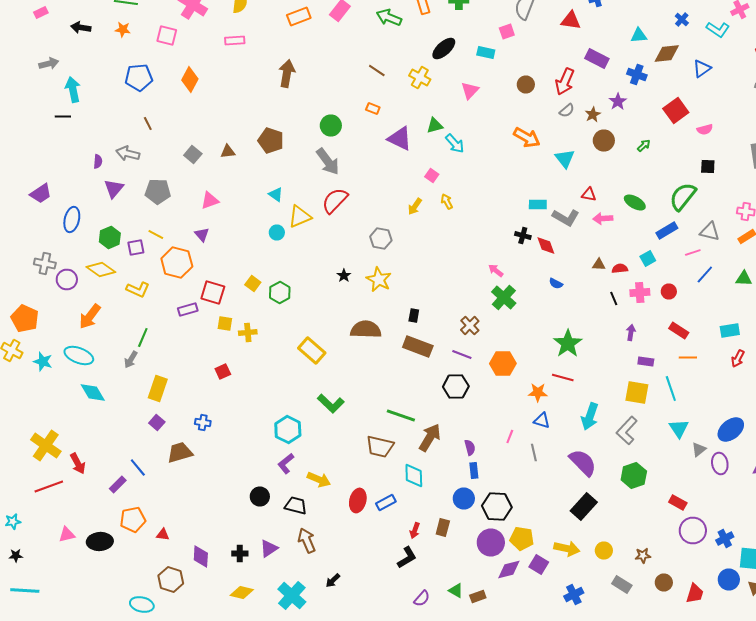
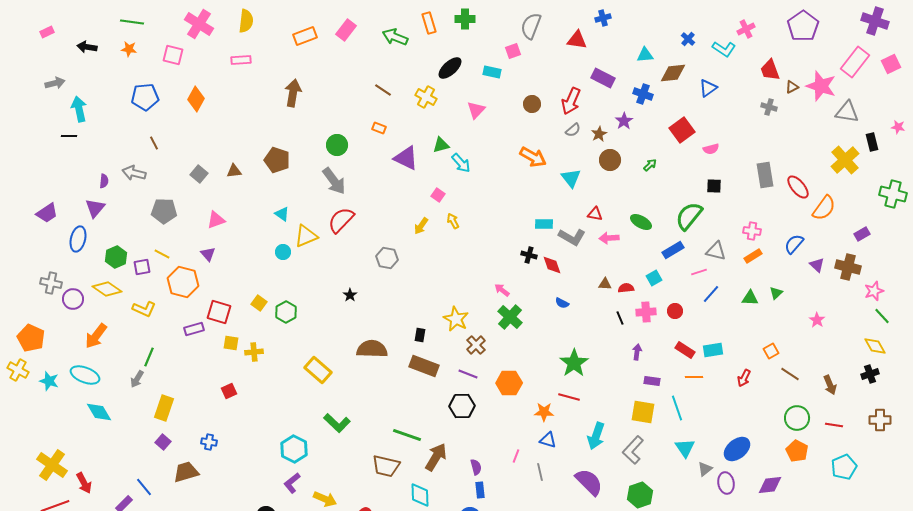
purple triangle: (114, 188) -> (95, 208), moved
yellow star: (379, 280) -> (456, 319), moved
cyan rectangle: (730, 330) -> (713, 350), moved

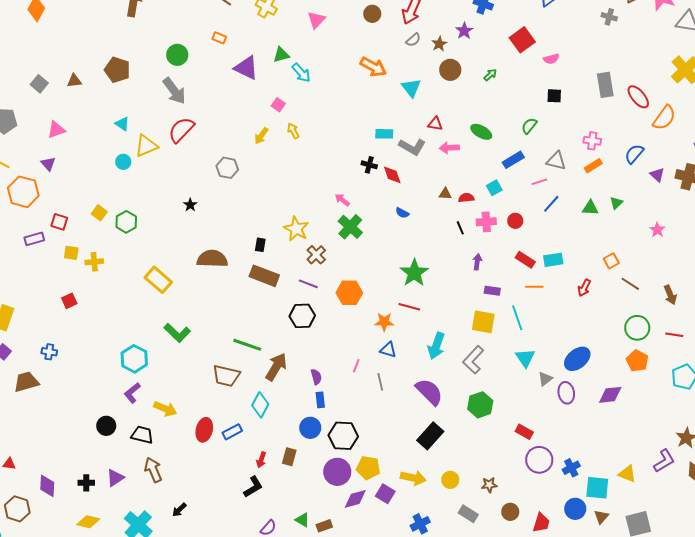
green semicircle: (689, 216) -> (529, 126), size x0.6
red square: (219, 312) -> (59, 222), size x0.7
cyan diamond: (420, 495) -> (260, 405), turned 30

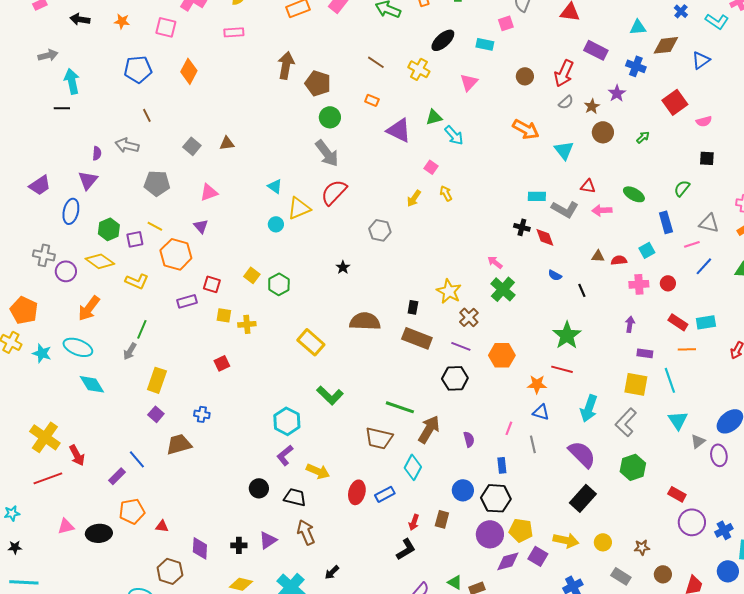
brown pentagon: (117, 70) -> (318, 83), moved
blue rectangle: (513, 160) -> (666, 222), turned -75
black line: (460, 228) -> (582, 290), moved
blue rectangle: (320, 400) -> (502, 465), moved

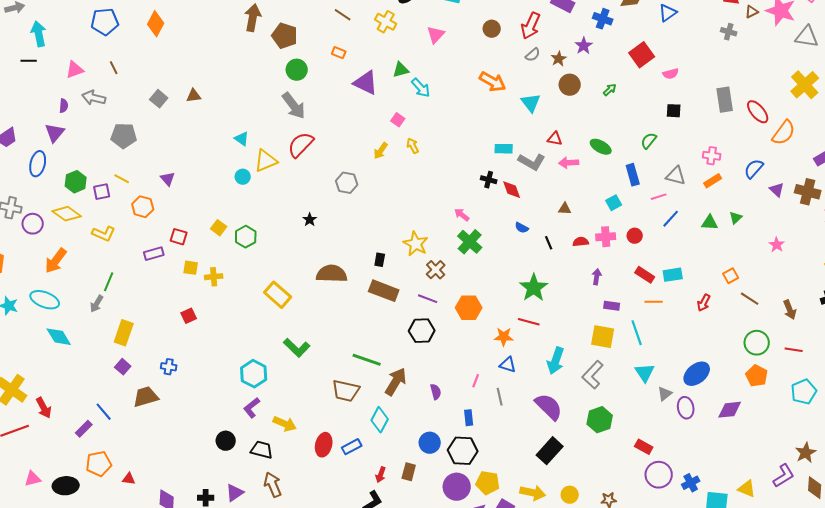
pink triangle: (209, 192) -> (75, 70), moved
orange hexagon: (176, 254) -> (143, 207), size x0.7
red semicircle: (619, 260) -> (581, 242), moved

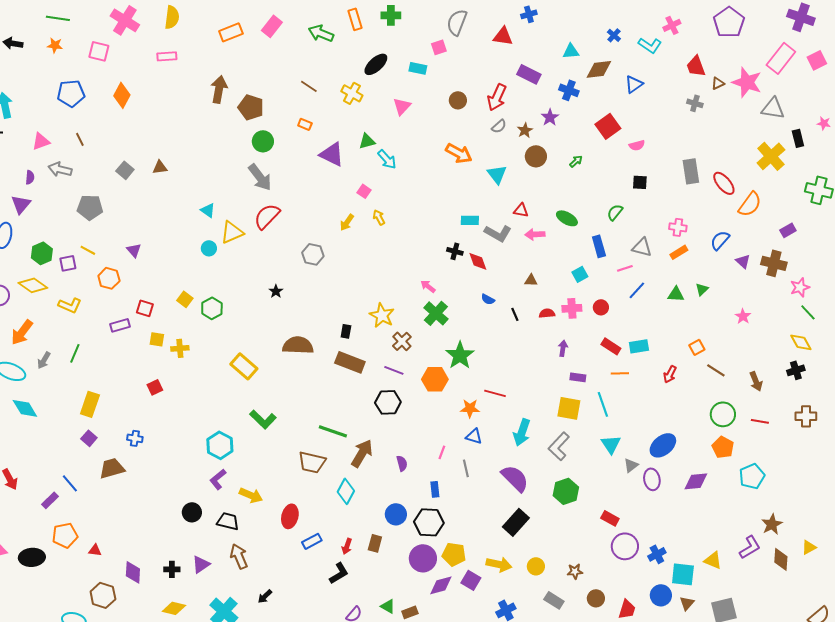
green star: (534, 288) -> (460, 355), moved
gray arrow: (97, 304) -> (44, 360), moved
cyan pentagon: (804, 392) -> (752, 476), moved
blue rectangle: (352, 447) -> (312, 541), moved

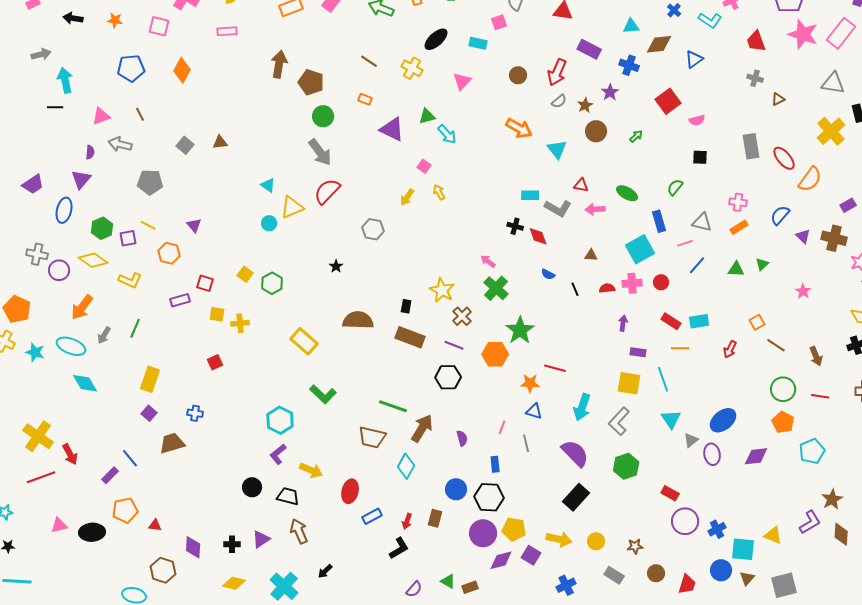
pink star: (747, 82) -> (803, 34), moved
brown triangle: (718, 83) -> (778, 99), moved
cyan square: (580, 274) -> (640, 249), size x1.8

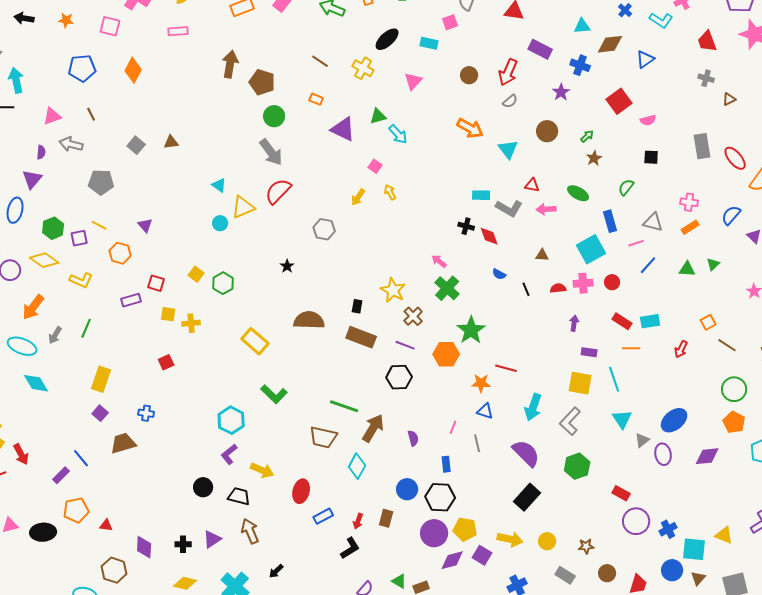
brown star: (585, 105) -> (594, 158), moved

